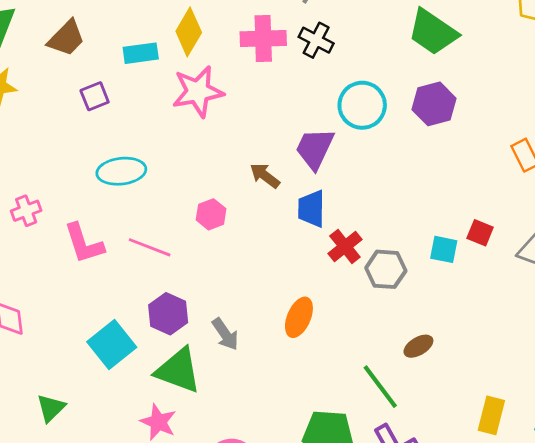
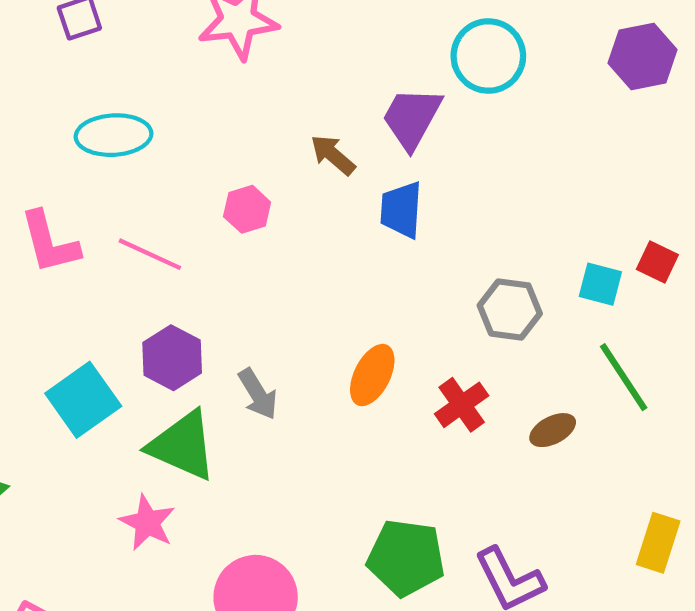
purple hexagon: (434, 104) -> (643, 56), moved
red cross: (345, 246) -> (462, 405), moved
green line: (380, 387) -> (624, 377), moved

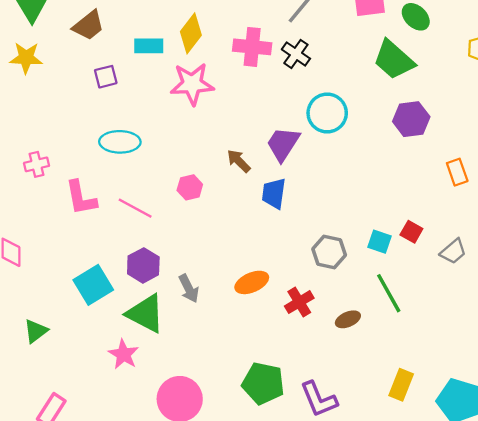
orange ellipse: (372, 375) -> (252, 282), turned 36

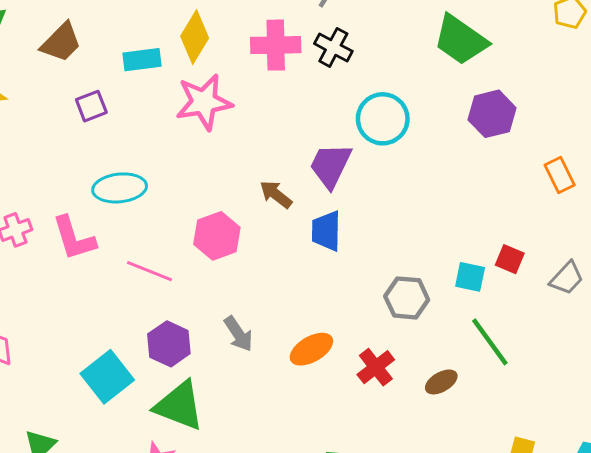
pink hexagon: (190, 187) -> (217, 236), size x1.4
pink L-shape: (81, 198) -> (74, 238), moved
gray arrow: (189, 288) -> (238, 334), moved

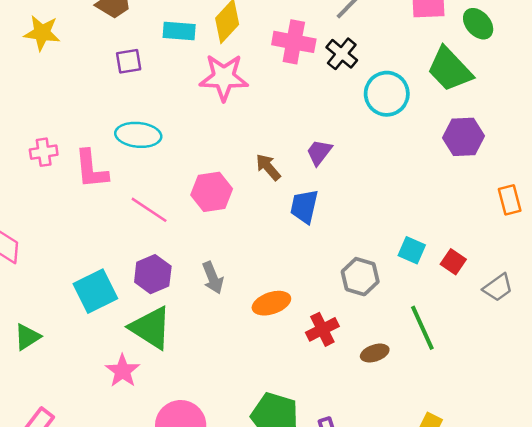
cyan circle: (383, 119) -> (387, 94), moved
purple trapezoid: (331, 165) -> (319, 152), size x0.7
cyan square: (470, 277) -> (412, 250), moved

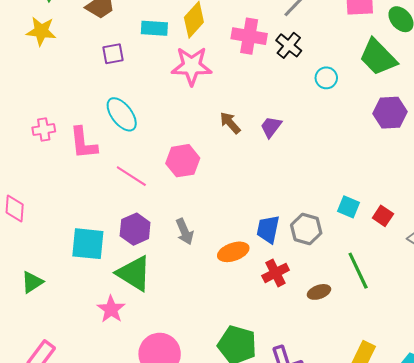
cyan circle: (387, 94) -> (326, 78), size x0.6
cyan ellipse: (138, 135) -> (122, 114), turned 48
brown arrow: (268, 167) -> (230, 123), moved
blue trapezoid: (304, 207) -> (268, 229), moved
cyan square: (95, 291) -> (88, 244), turned 33

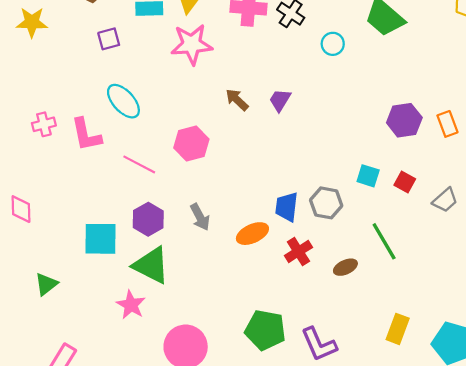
purple hexagon: (390, 113) -> (404, 120), moved

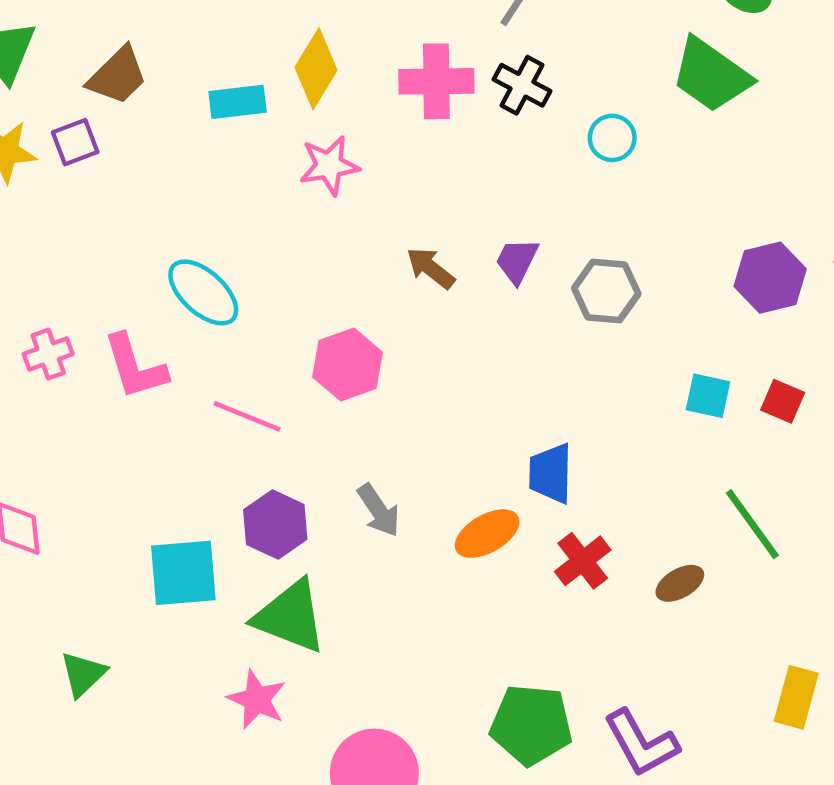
purple square: (109, 39) -> (75, 142), moved
pink star: (192, 44) -> (329, 165), size x0.7
gray hexagon: (326, 203) -> (606, 291), moved

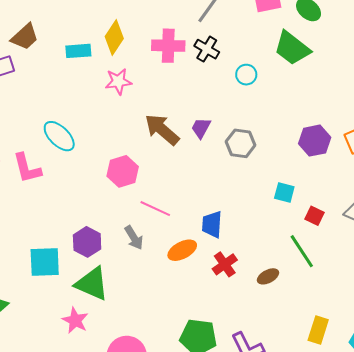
brown arrow: (431, 268) -> (162, 130), size x1.6
red square: (783, 401) -> (315, 216), moved
pink line: (247, 416) -> (155, 209), moved

